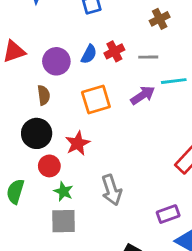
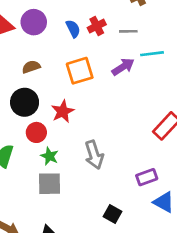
blue semicircle: (89, 54) -> (73, 29), turned -54
purple circle: (56, 61) -> (34, 22), moved
brown semicircle: (44, 95) -> (31, 67), turned -102

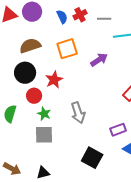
brown semicircle: (31, 67) -> (30, 46), size x1.5
purple arrow: (123, 67) -> (99, 60), moved
black square: (113, 214) -> (92, 158), size x1.5

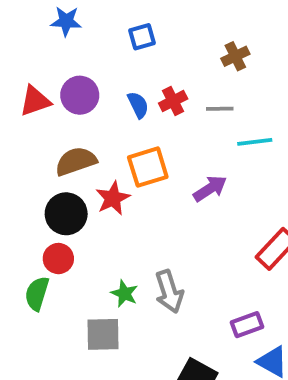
red star: (54, 80) -> (113, 198), moved
red circle: (34, 96) -> (58, 259), moved
green star: (44, 114) -> (124, 294), moved

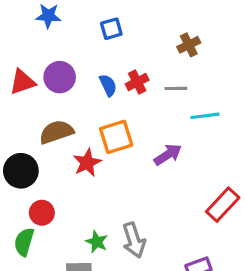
black circle: (66, 214) -> (21, 171), moved

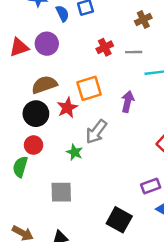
blue semicircle: (108, 85) -> (62, 13), moved
purple arrow: (168, 155) -> (128, 102), turned -45
black circle: (21, 171) -> (36, 114), moved
gray arrow: (134, 240) -> (96, 132), moved, turned 55
green star: (97, 242) -> (75, 152), moved

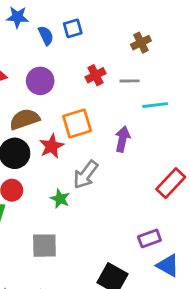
purple circle: (47, 44) -> (40, 81), moved

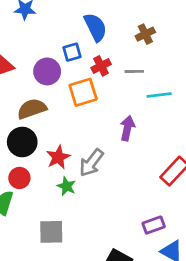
blue square: (73, 28) -> (72, 52), moved
blue semicircle: (46, 35) -> (96, 27), moved, size x1.5
orange square: (77, 123) -> (83, 92), moved
red star: (52, 146) -> (58, 157), moved

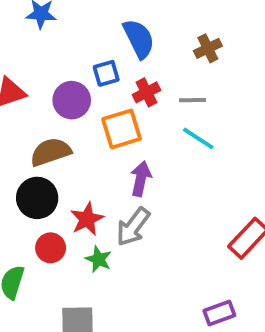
cyan line: (159, 95) -> (198, 138), moved, turned 40
purple arrow: (127, 128) -> (141, 179), moved
red circle: (19, 178) -> (51, 248), moved

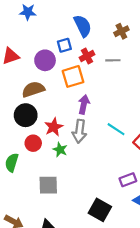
cyan line: (198, 138) -> (116, 129), moved
gray arrow: (133, 227) -> (79, 131), turned -30

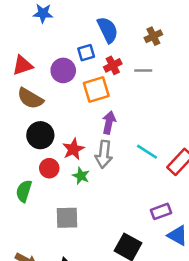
brown semicircle: (33, 89) -> (30, 98), moved, turned -130

